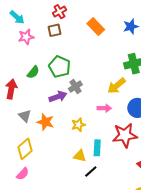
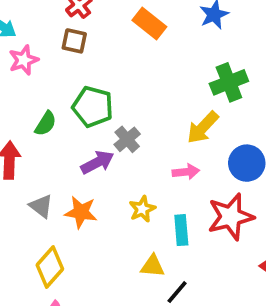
brown square: (54, 30) -> (74, 41), turned 32
cyan rectangle: (97, 148) -> (181, 230), moved

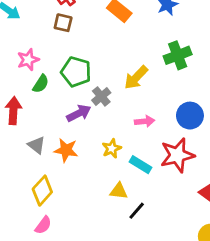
pink star: (24, 60) -> (28, 60), moved
yellow arrow: (203, 127) -> (136, 77), moved
cyan rectangle: (181, 230) -> (140, 165), turned -55

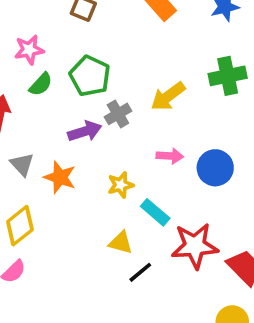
blue circle: (190, 116) -> (215, 168), moved
red star: (177, 155) -> (195, 246), moved

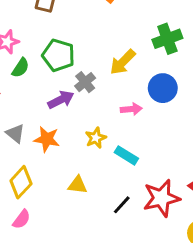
blue circle: (215, 168) -> (163, 88), moved
yellow triangle: (121, 243) -> (78, 185), moved
red star: (195, 246) -> (161, 198), moved

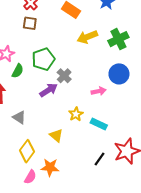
green pentagon: (58, 55) -> (43, 59), turned -30
yellow arrow: (123, 62) -> (87, 37), moved, turned 30
orange star: (47, 139) -> (50, 167), moved
yellow triangle: (78, 185) -> (56, 135), moved, turned 40

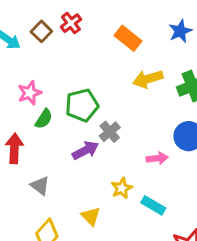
brown square: (30, 23) -> (41, 31), moved, turned 32

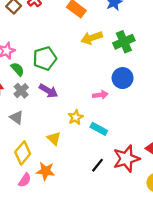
green semicircle: (44, 119) -> (18, 69), turned -72
gray cross: (110, 132) -> (21, 91), moved
purple arrow: (86, 150) -> (48, 91), turned 60

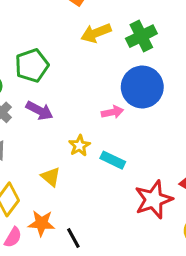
blue circle: (123, 78) -> (142, 87), size x1.4
black line: (97, 165) -> (73, 238), moved, turned -64

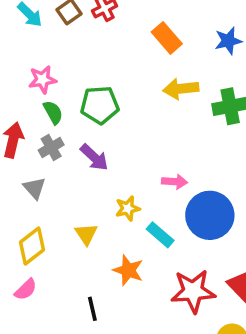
blue circle: (142, 87) -> (210, 215), moved
orange star: (41, 223) -> (128, 270), moved

